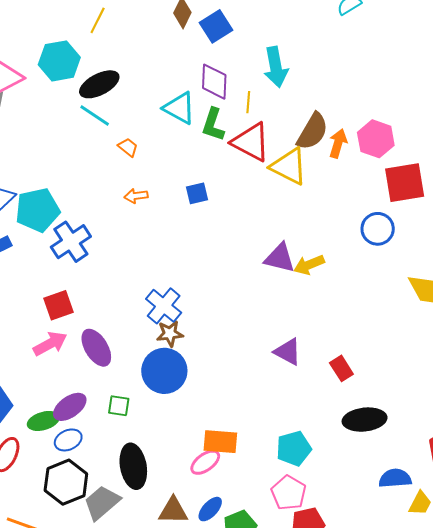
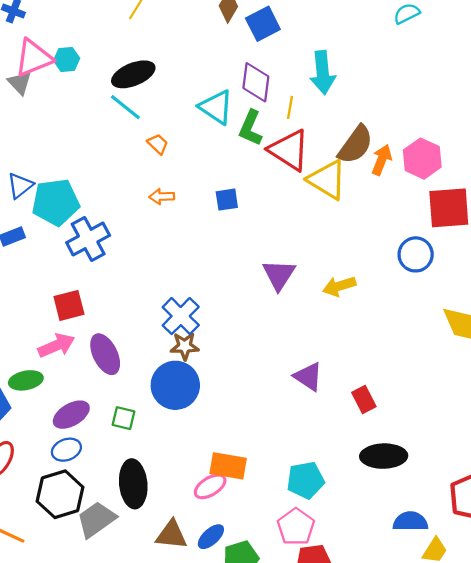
cyan hexagon: (59, 61) -> (67, 59), moved, size x0.6
purple triangle: (280, 258) -> (279, 275), moved, turned 44
green ellipse: (43, 421) -> (26, 380), moved

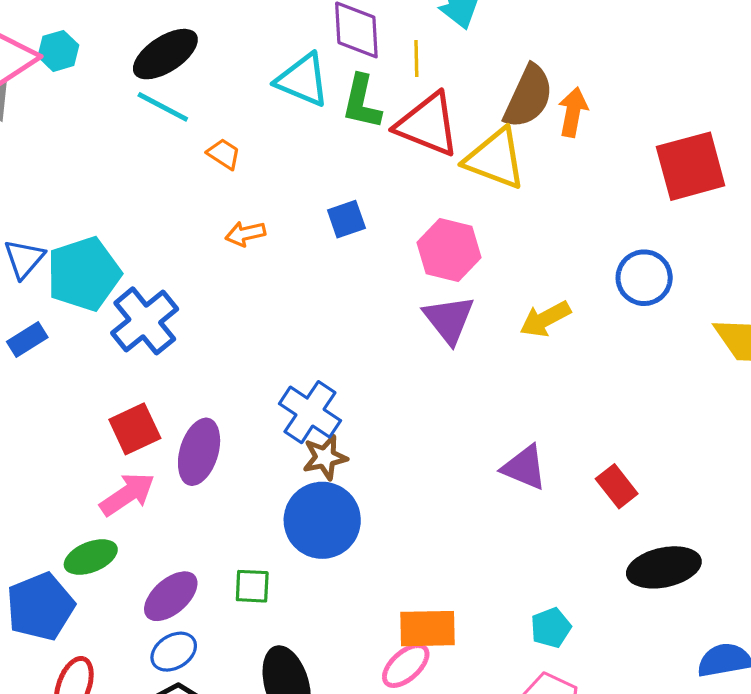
pink hexagon: (422, 159) -> (449, 250), moved
blue circle: (416, 254) -> (644, 278), moved
purple ellipse: (105, 354) -> (199, 452), moved, turned 54
cyan pentagon: (306, 480) -> (551, 628), size x0.7

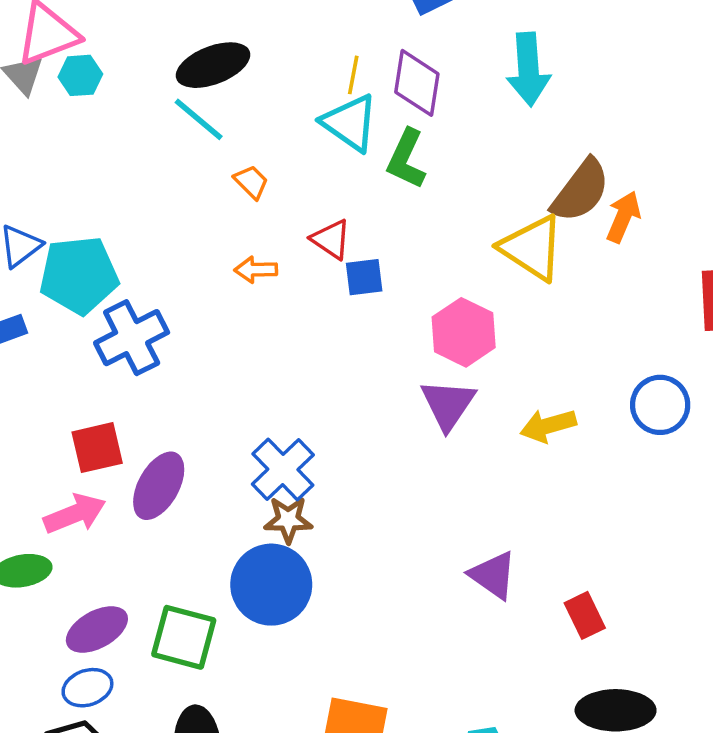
cyan hexagon: (58, 51) -> (80, 75), moved
yellow line: (416, 59) -> (353, 75), moved
red triangle: (428, 125) -> (331, 239), moved, size x0.6
green square: (252, 586) -> (184, 637), size x1.6

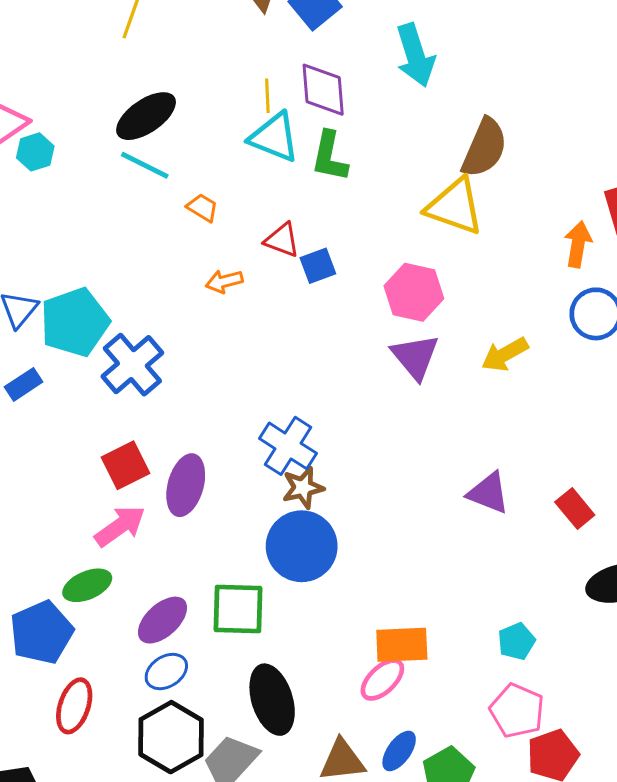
orange arrow: (623, 217) -> (578, 244), moved

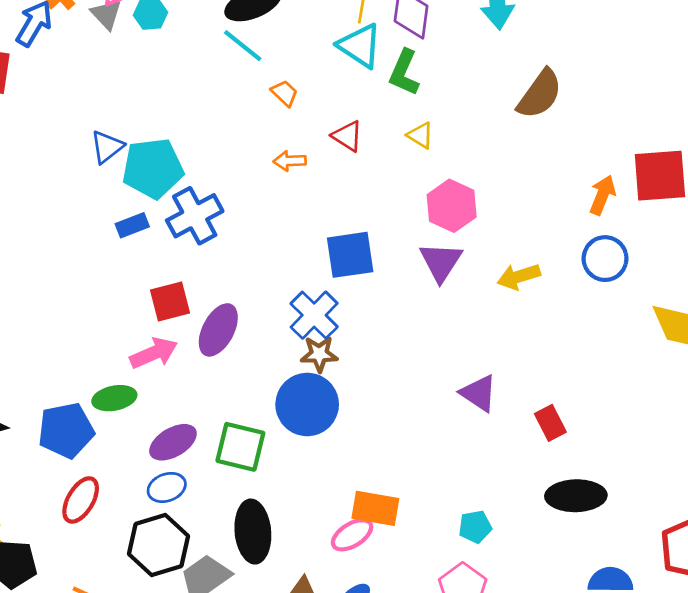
yellow triangle: (455, 206) -> (421, 135), moved, size x0.5
blue square: (318, 266) -> (350, 255), moved, size x1.6
blue rectangle: (24, 384) -> (132, 225), moved

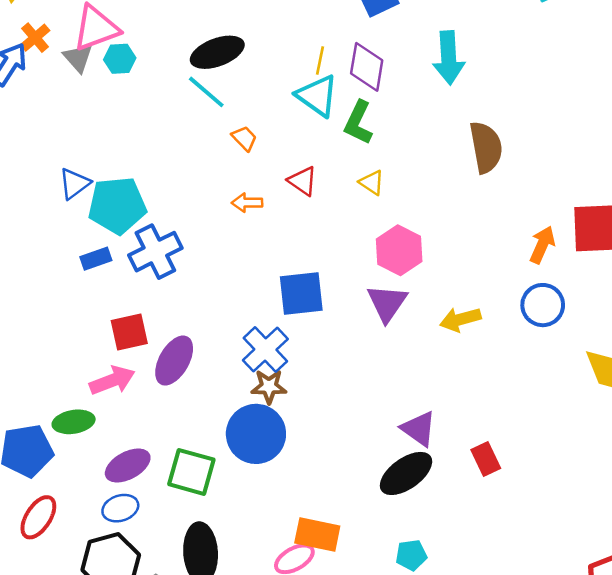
brown semicircle: (540, 94) -> (486, 147), turned -48
black ellipse: (576, 496) -> (406, 473), moved, turned -36

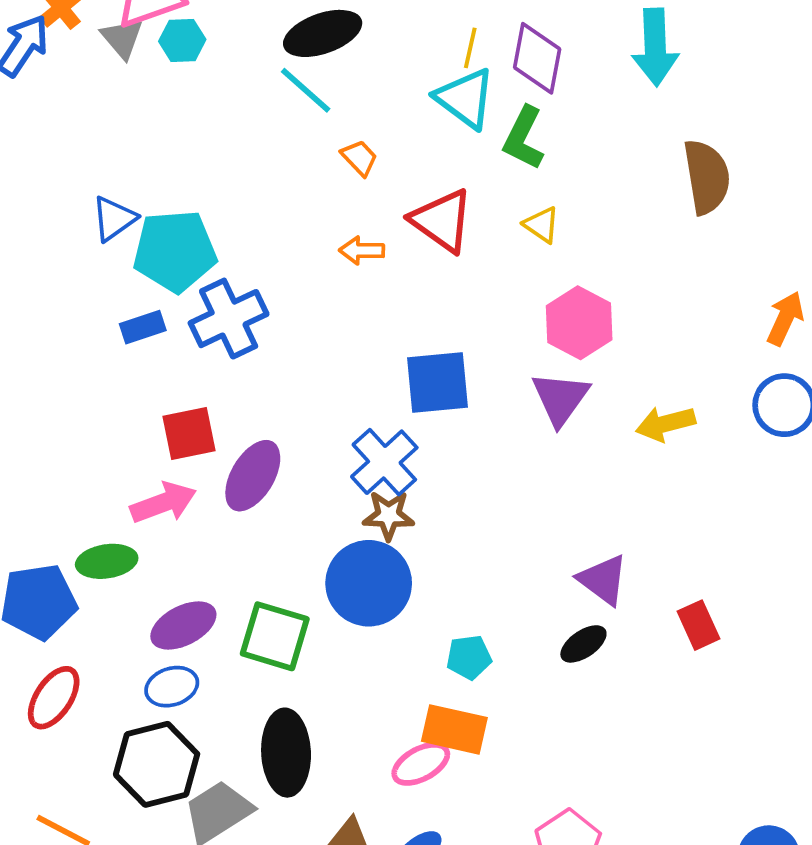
red triangle: (303, 181) -> (442, 221), size x1.5
black ellipse: (406, 473) -> (583, 644), size x0.6
cyan pentagon: (411, 555) -> (469, 657), moved

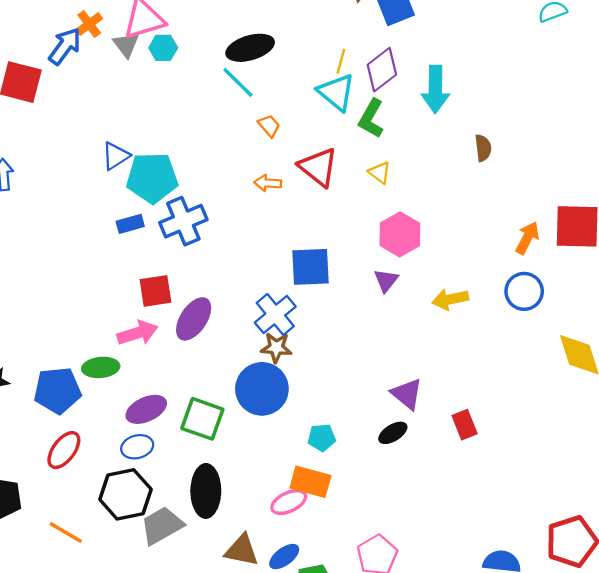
cyan arrow: (655, 47) -> (435, 89), moved
purple diamond: (537, 58) -> (382, 70), turned 39
brown semicircle: (707, 177) -> (483, 148), size x0.6
purple triangle: (560, 398) -> (386, 280), size x0.7

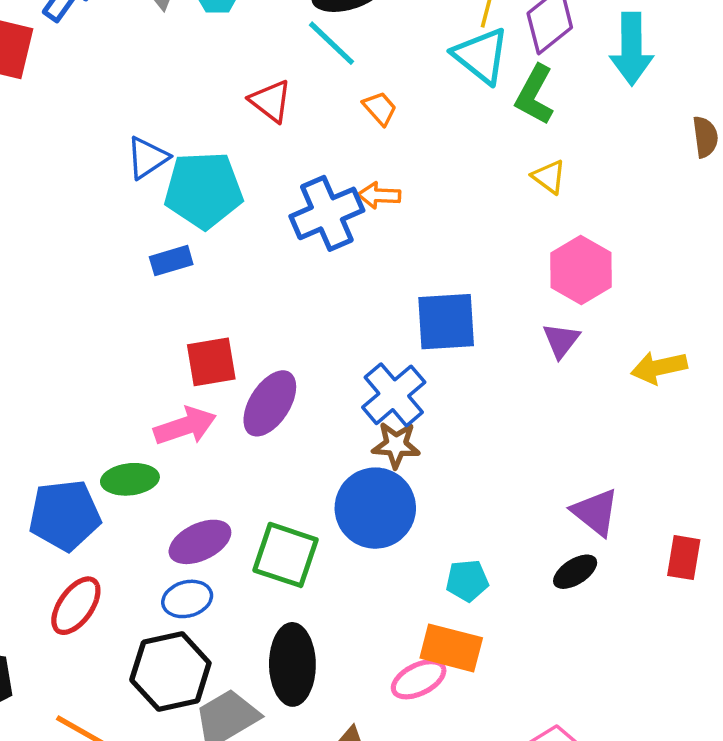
red triangle: (318, 167) -> (270, 101), moved, size x0.7
blue cross: (183, 221) -> (327, 213), moved
red rectangle: (465, 425) -> (684, 558), turned 32

